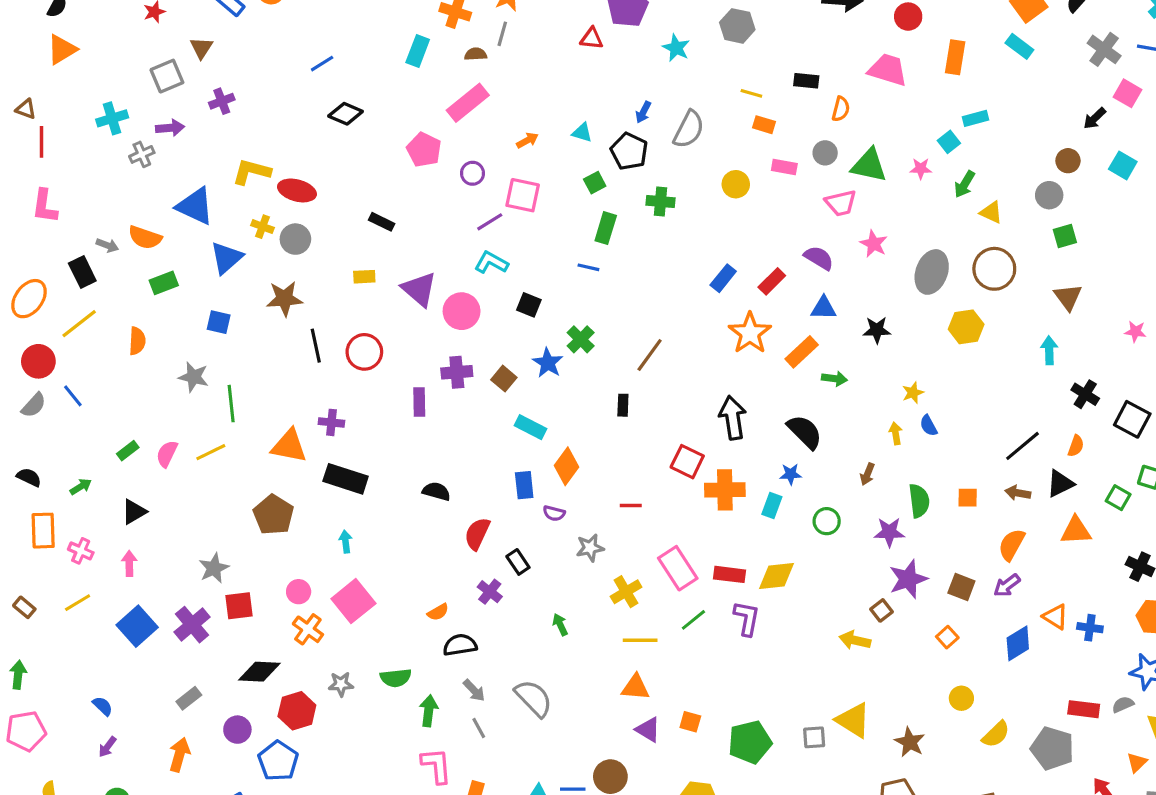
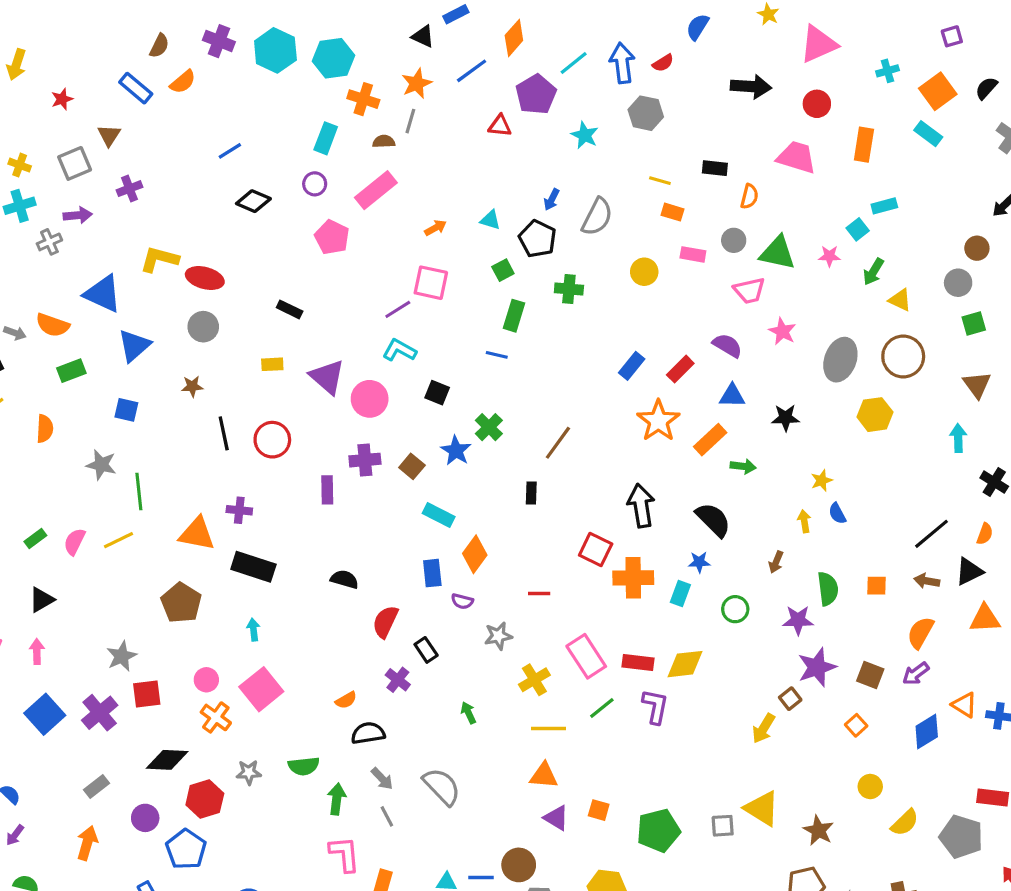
purple circle: (472, 173) -> (315, 184), moved
yellow cross: (262, 227) -> (20, 165), moved
brown star: (284, 299) -> (192, 386), size x0.6
yellow arrow: (855, 640) -> (764, 728), turned -72

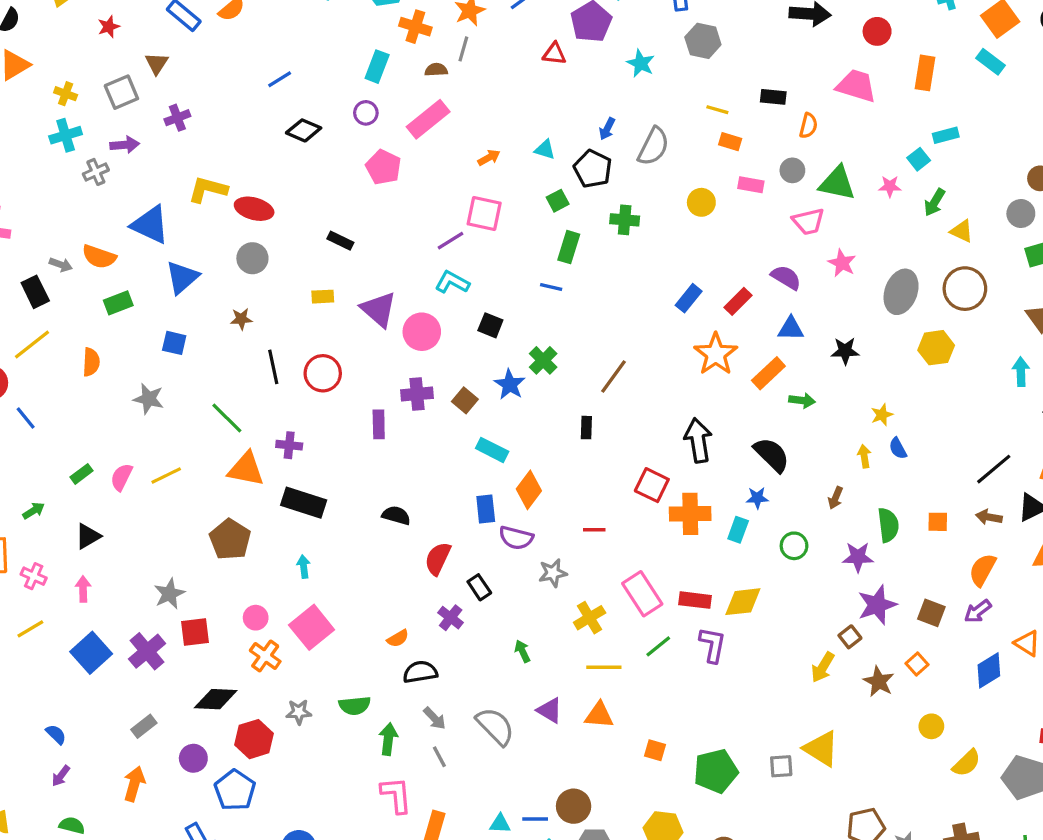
green line: (139, 491) -> (227, 418), moved, turned -39
purple semicircle: (462, 601) -> (516, 538), size x1.5
purple triangle: (556, 818) -> (550, 710), moved
brown star: (818, 830) -> (879, 682), moved

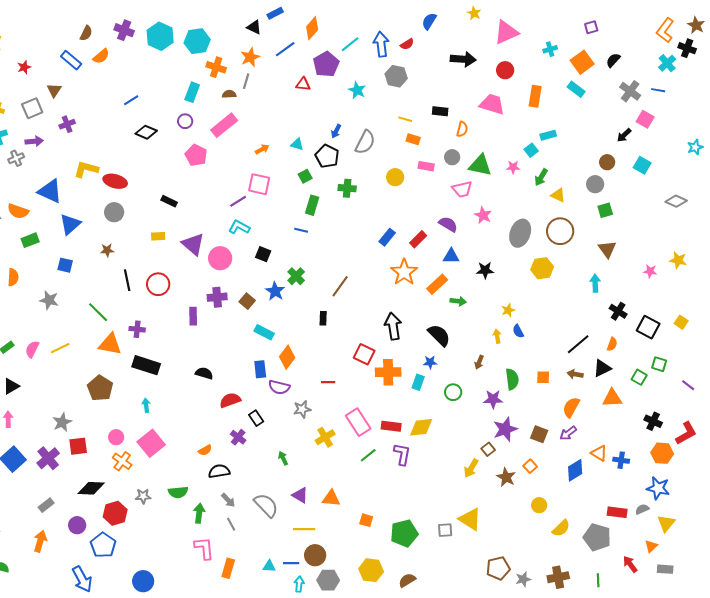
red semicircle: (438, 559) -> (230, 400), turned 45
yellow line: (604, 667) -> (304, 529), moved

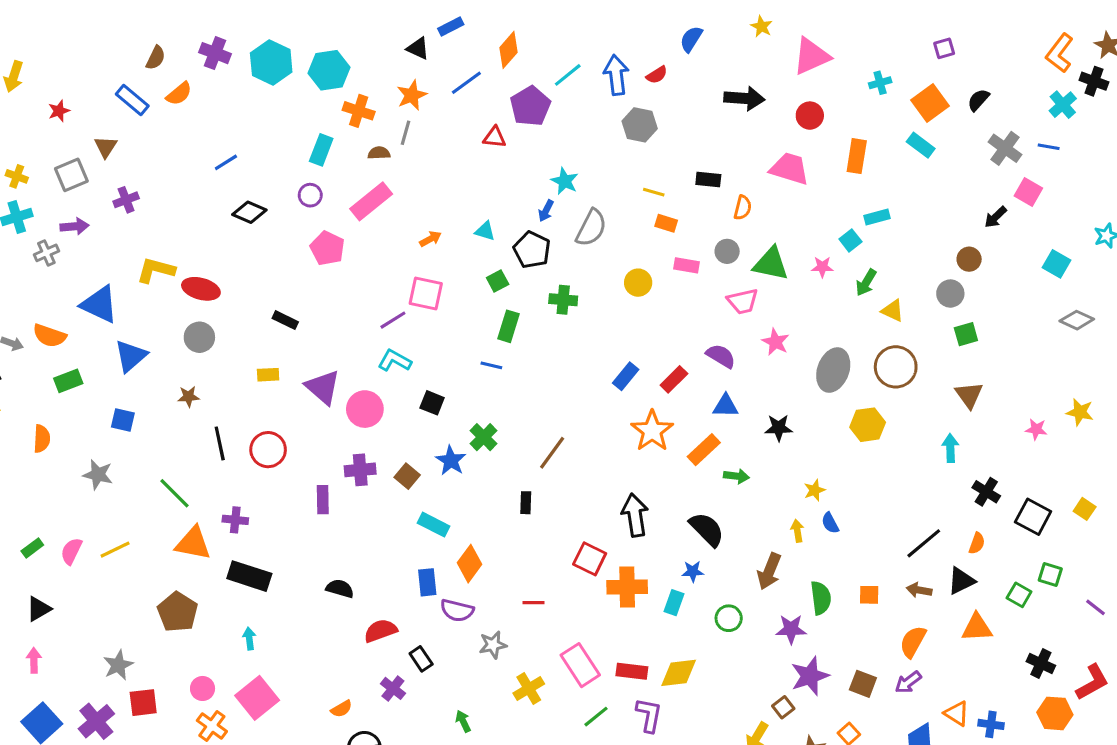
cyan star: (357, 90) -> (565, 181), moved
cyan square: (642, 165) -> (1056, 264), moved
brown arrow: (479, 362) -> (769, 571), size x1.6

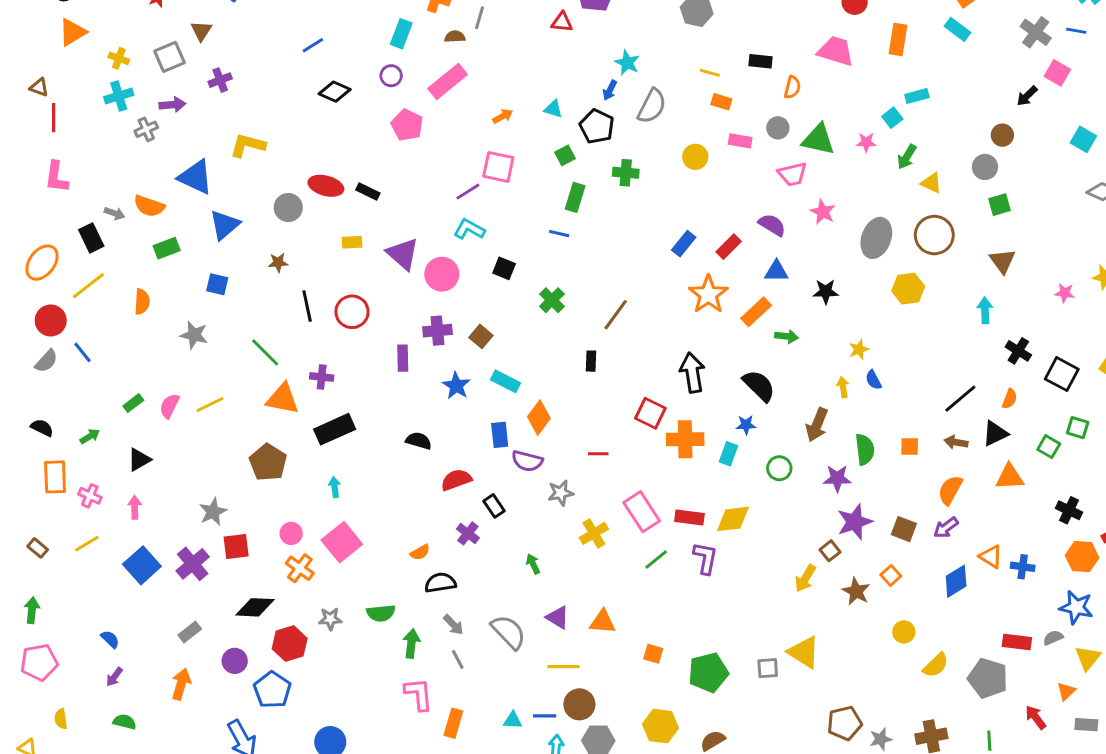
red ellipse: (201, 289) -> (326, 186), moved
blue star: (451, 461) -> (456, 386), moved
black rectangle: (249, 576) -> (335, 429), turned -42

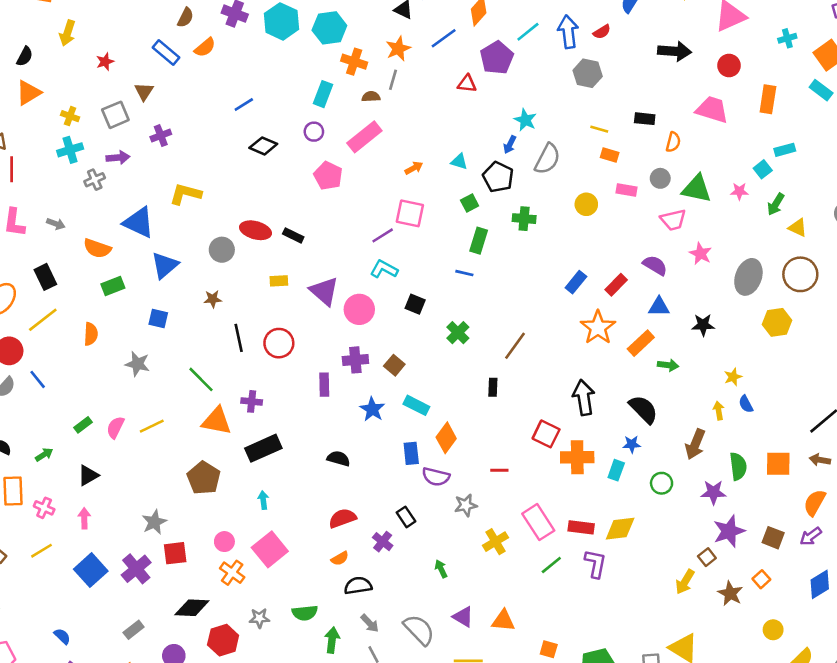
gray arrow: (114, 213) -> (56, 224), moved
orange square: (910, 447) -> (778, 464), size x1.5
red semicircle: (456, 480) -> (342, 518), moved

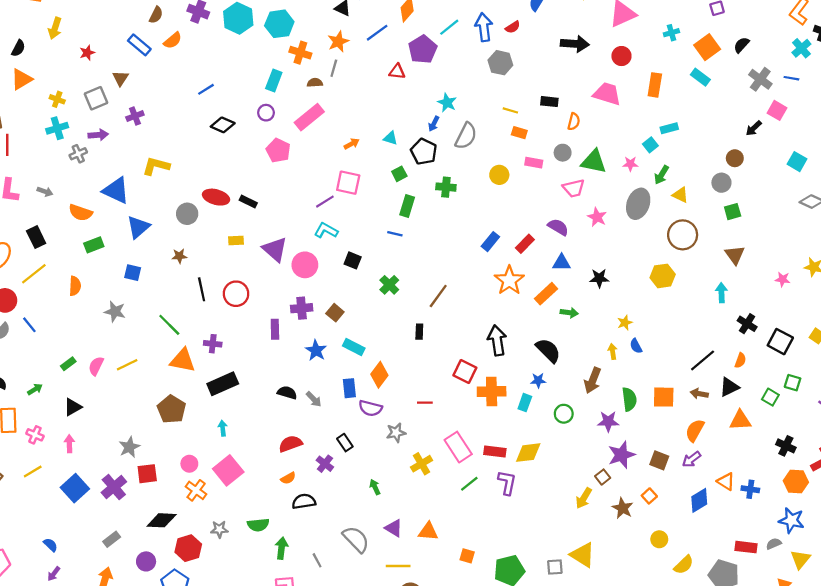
gray ellipse: (748, 277) -> (638, 204), moved
gray arrow: (370, 623) -> (314, 399), moved

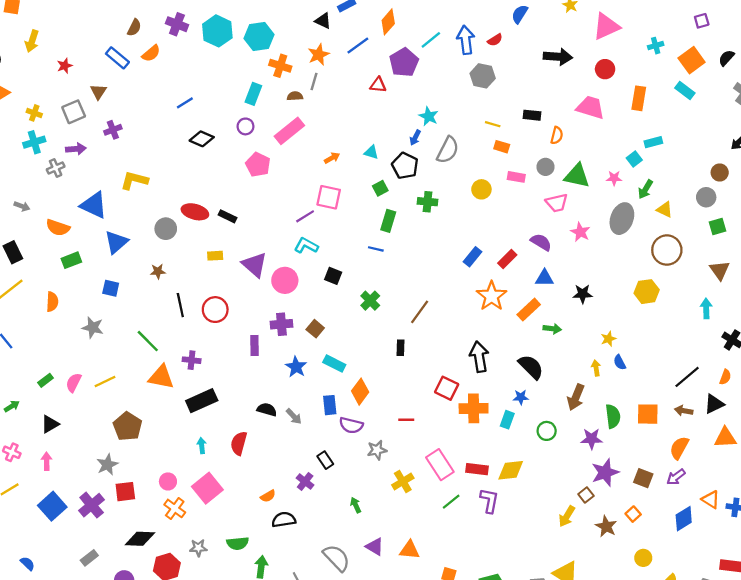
brown pentagon: (172, 409) -> (128, 426), moved
red semicircle: (290, 444) -> (239, 443), moved, turned -55

